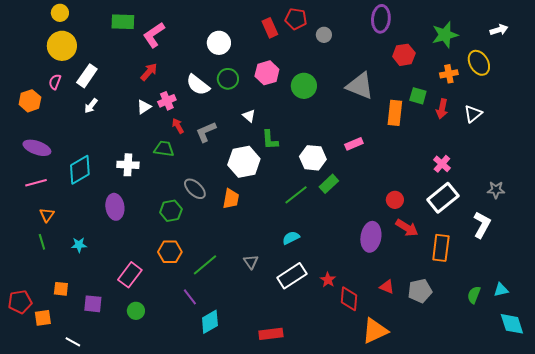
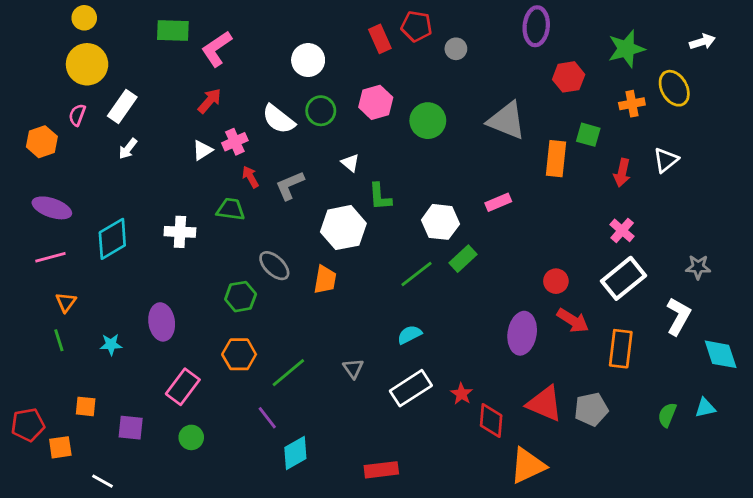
red arrow: (442, 109) -> (622, 173), moved
purple ellipse: (115, 207) -> (162, 322), moved
red triangle: (387, 287) -> (545, 404), size x1.8
cyan diamond: (512, 324) -> (721, 354), moved

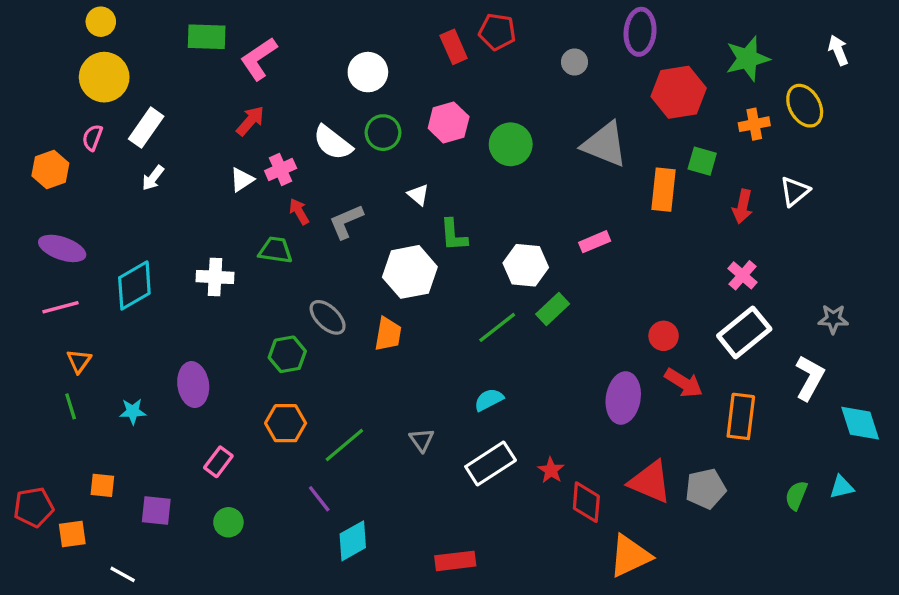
white arrow: (702, 42) -> (838, 50), turned -95
gray circle: (456, 49) -> (575, 62), moved
red hexagon: (569, 77) -> (679, 92), size x1.4
pink rectangle: (183, 387) -> (218, 462), size x0.7

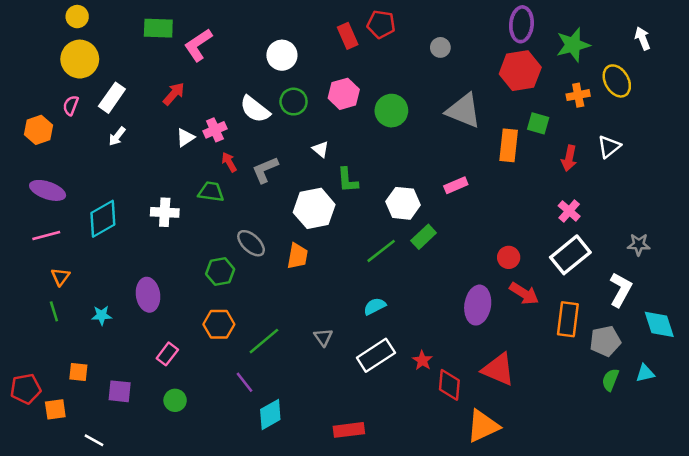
purple ellipse: (640, 32) -> (521, 24), moved
red arrow: (250, 121) -> (174, 94), moved
gray pentagon: (706, 489) -> (605, 341), moved

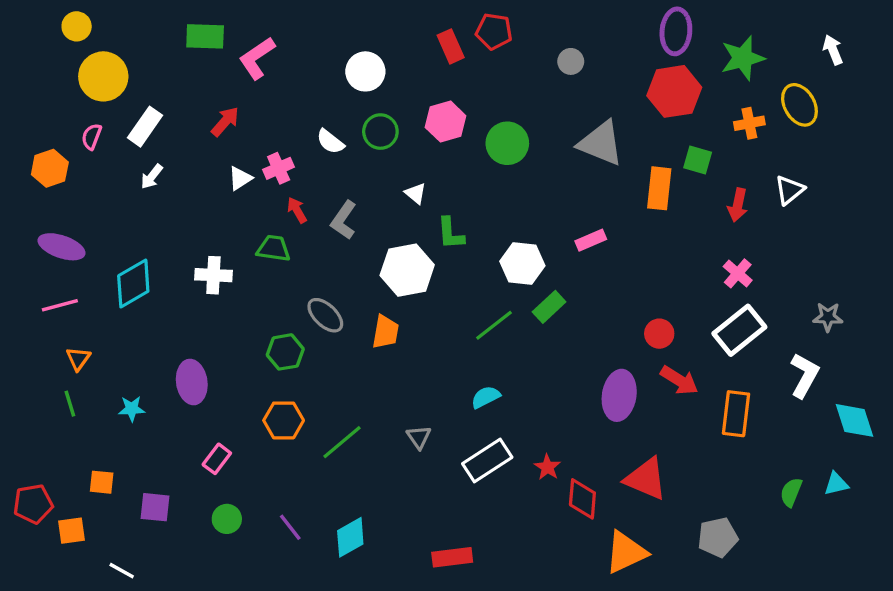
yellow circle: (77, 17) -> (77, 26), moved
white semicircle: (255, 109) -> (330, 142), size x0.7
gray L-shape: (265, 170) -> (344, 220), turned -32
gray pentagon: (605, 341) -> (718, 537), moved
purple line: (245, 382) -> (290, 527), moved

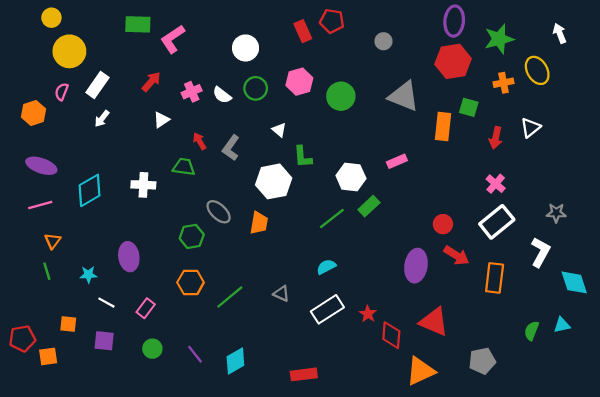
pink cross: (279, 168) -> (192, 92), moved
gray triangle: (419, 437) -> (281, 294), turned -30
white line: (122, 571) -> (106, 303), moved

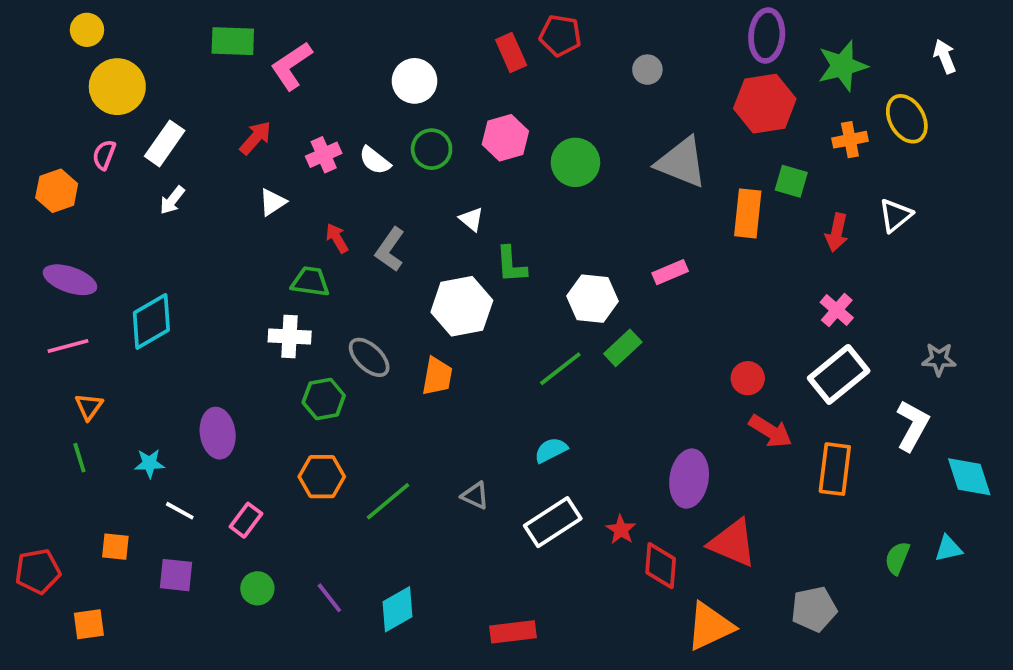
white cross: (143, 185) -> (290, 337), moved
purple ellipse: (416, 266) -> (689, 479), moved
orange square: (48, 356) -> (89, 624), moved

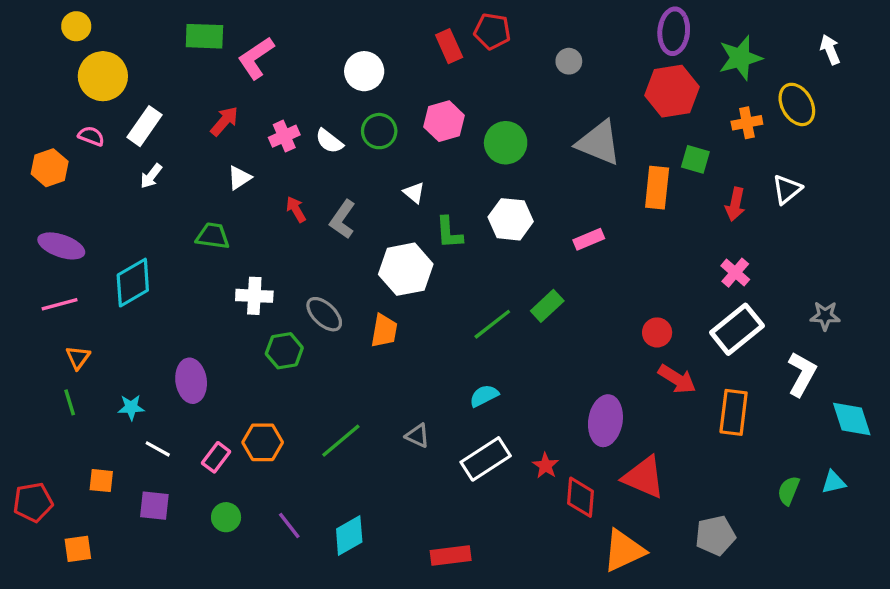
pink semicircle: (104, 155) -> (91, 136), turned 90
green trapezoid: (310, 282) -> (213, 236), moved
white hexagon: (592, 299) -> (511, 219), moved
orange hexagon: (322, 477) -> (263, 442), moved

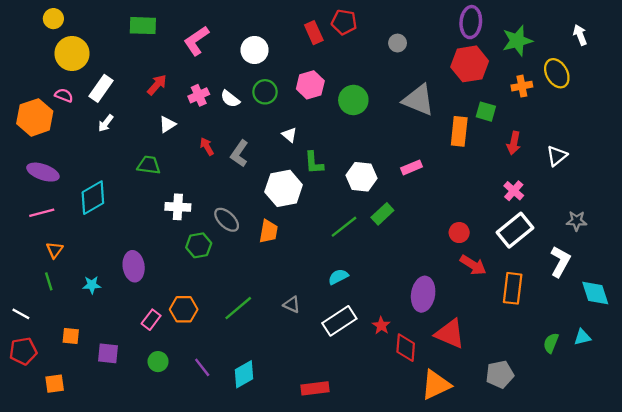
pink L-shape: (256, 58) -> (196, 41), moved
orange hexagon: (50, 168) -> (35, 117), size x1.4
white triangle: (787, 189) -> (557, 156), moved
white hexagon: (511, 219) -> (361, 177), moved
white line: (158, 449) -> (21, 314), moved

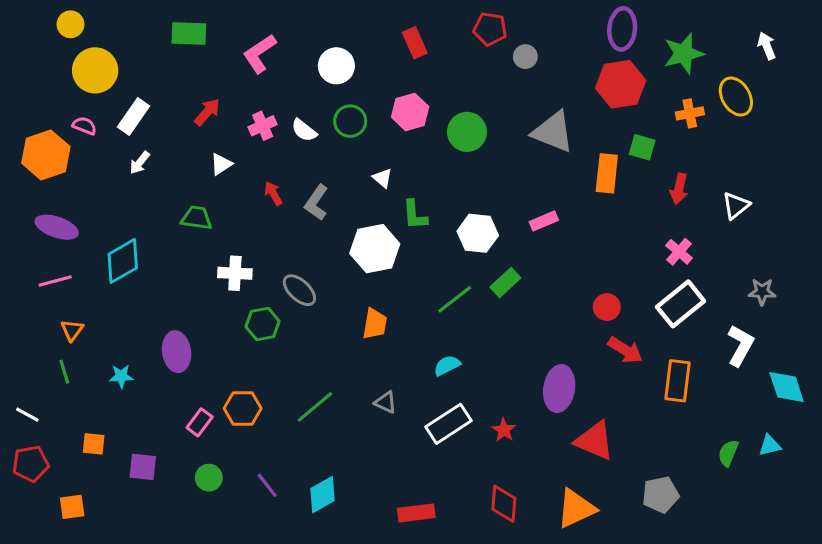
red pentagon: (344, 22) -> (490, 29), moved
orange trapezoid: (268, 231) -> (375, 324), moved
red diamond: (406, 348) -> (504, 504), moved

